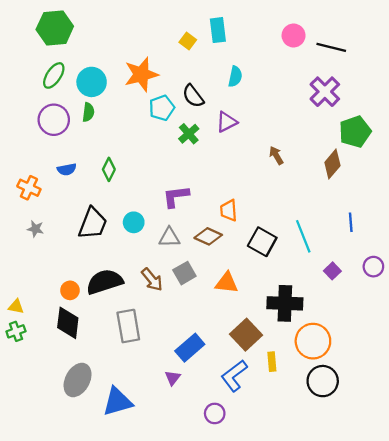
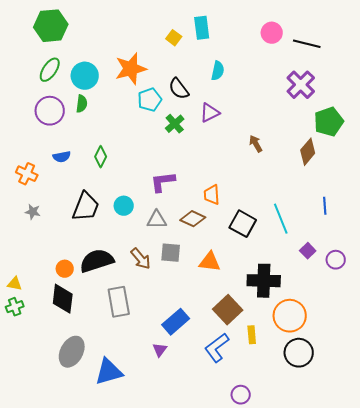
purple circle: (373, 267) -> (336, 260), moved
gray square: (184, 273) -> (171, 253), turned 35
purple circle: (215, 413) -> (241, 395), moved

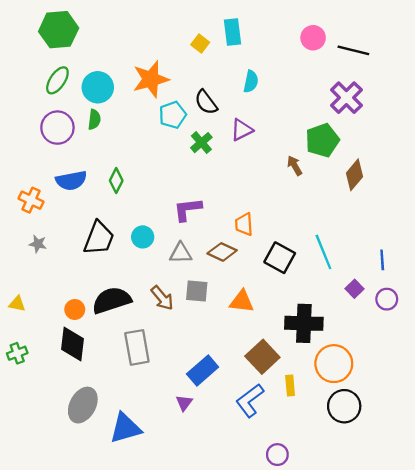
green pentagon: (329, 122) -> (322, 140), moved
blue semicircle: (62, 157) -> (71, 181), size x1.5
blue line: (325, 206) -> (382, 260), moved
yellow triangle: (15, 284) -> (17, 304), moved

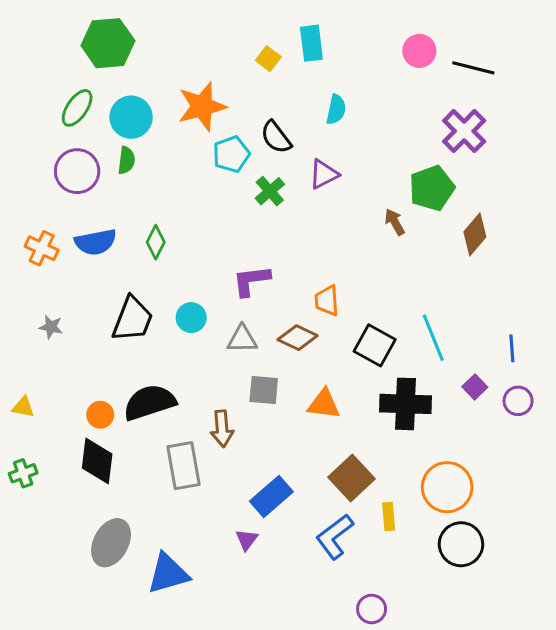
green hexagon: (59, 30) -> (108, 43), moved
orange cross: (31, 200) -> (42, 248), moved
brown arrow: (162, 298) -> (222, 429), moved, turned 35
black cross: (304, 323) -> (405, 404), moved

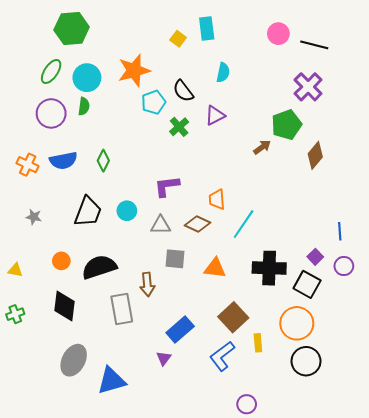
brown arrow: (395, 222) -> (262, 147), turned 84
cyan line: (433, 338) -> (244, 224), moved, turned 56
black square: (375, 345) -> (307, 284), moved
orange circle: (100, 415) -> (61, 261), moved

